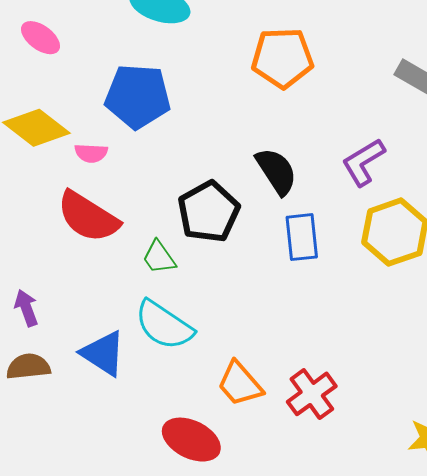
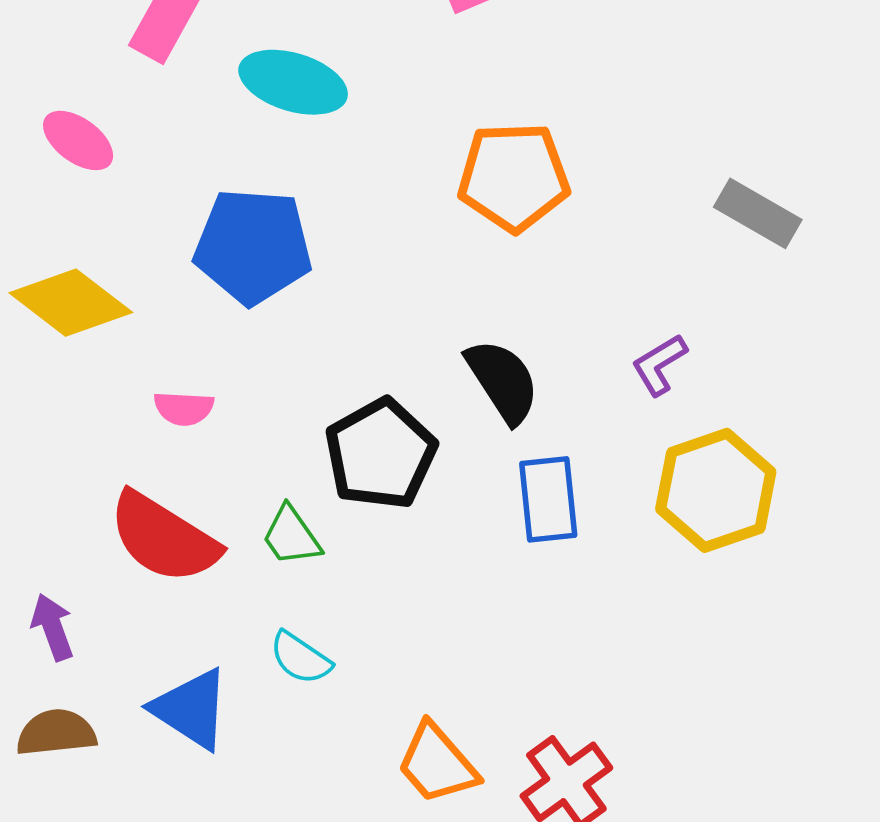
pink semicircle: (91, 153) -> (184, 408), moved
purple L-shape: (363, 162) -> (659, 365), size x0.7
red semicircle: (88, 217) -> (164, 538), moved
cyan semicircle: (164, 325) -> (300, 658), size x0.6

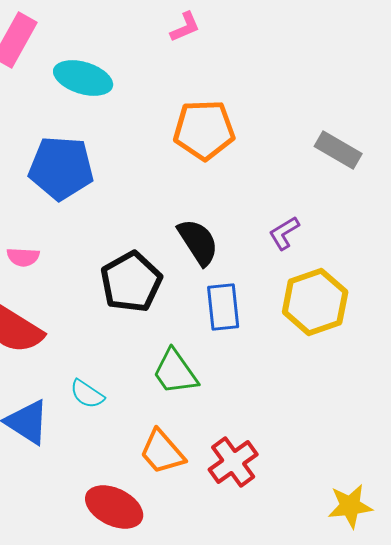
green trapezoid: (291, 536) -> (175, 372), moved, size x1.4

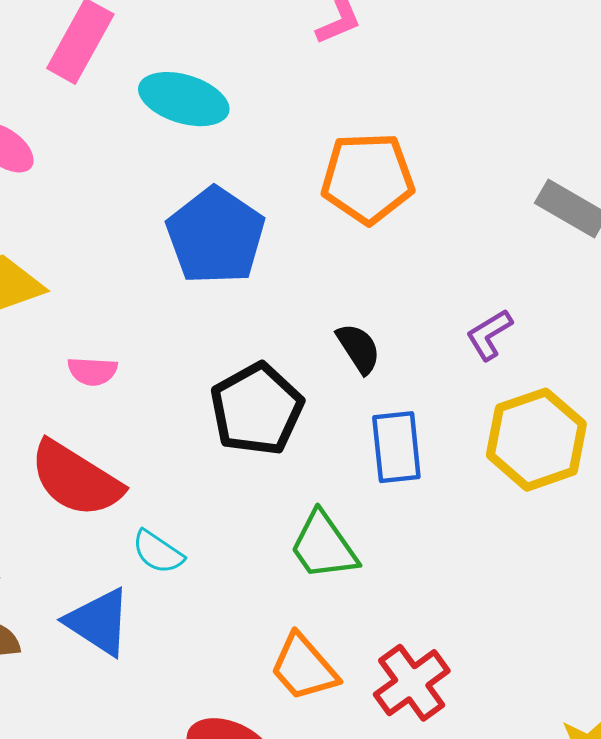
blue pentagon: (61, 168) -> (216, 236), moved, turned 30
black semicircle: (198, 242) -> (358, 348), size x0.7
cyan semicircle: (87, 394) -> (158, 552), moved

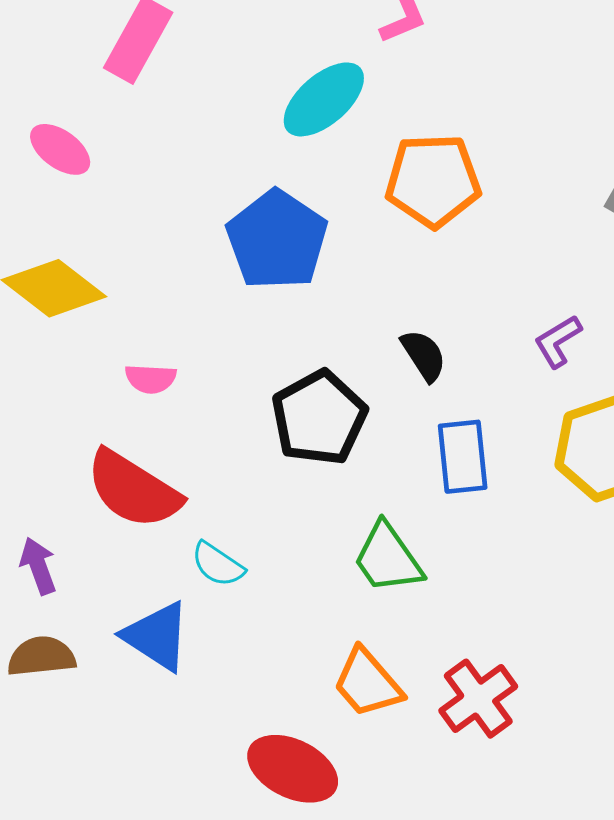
cyan ellipse: (184, 99) -> (324, 99), moved, turned -58

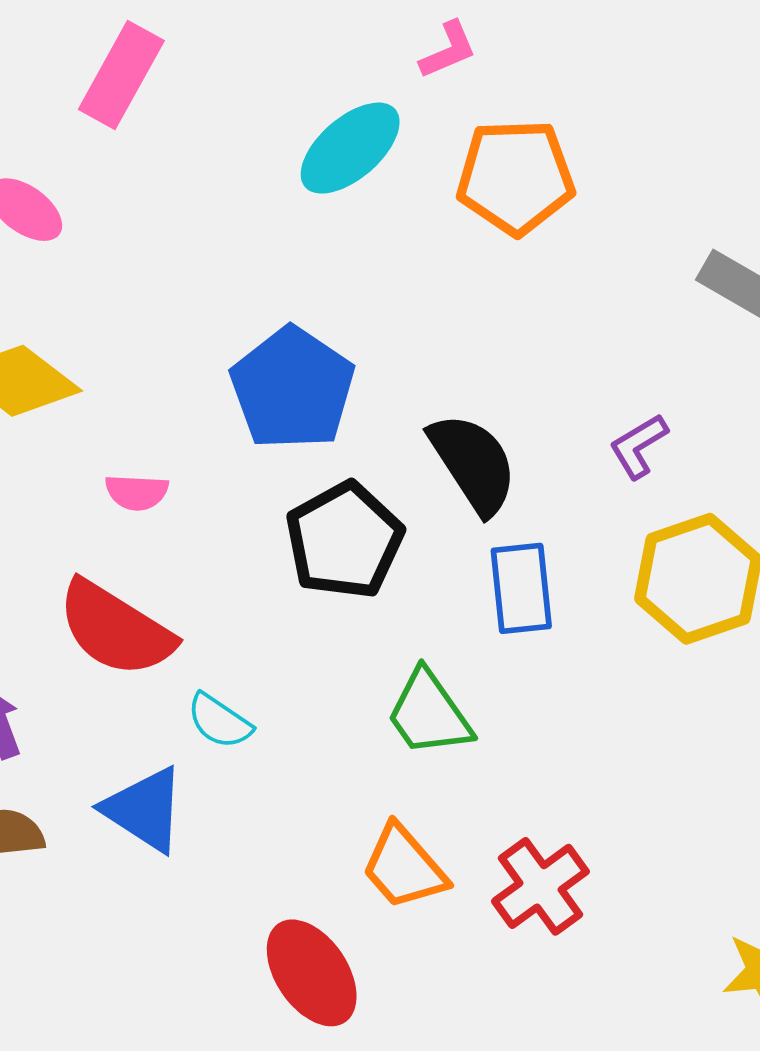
orange pentagon: (433, 181) -> (515, 177), moved
blue pentagon: (277, 240) -> (292, 388), moved
black semicircle: (424, 355) -> (473, 463), size x1.6
red ellipse: (293, 769) -> (312, 973), turned 30

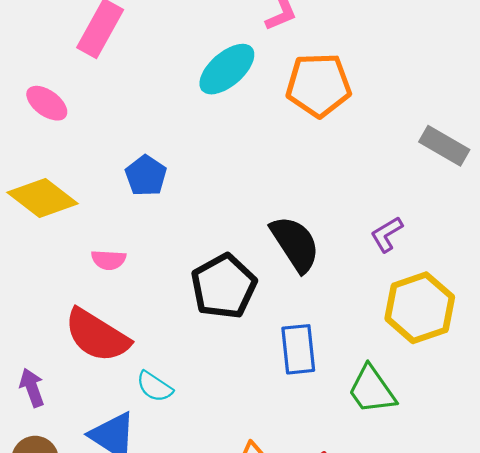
blue pentagon: (292, 388) -> (146, 176), moved, size x0.6
blue rectangle: (521, 588) -> (298, 349), moved
green trapezoid: (429, 713) -> (372, 390), moved

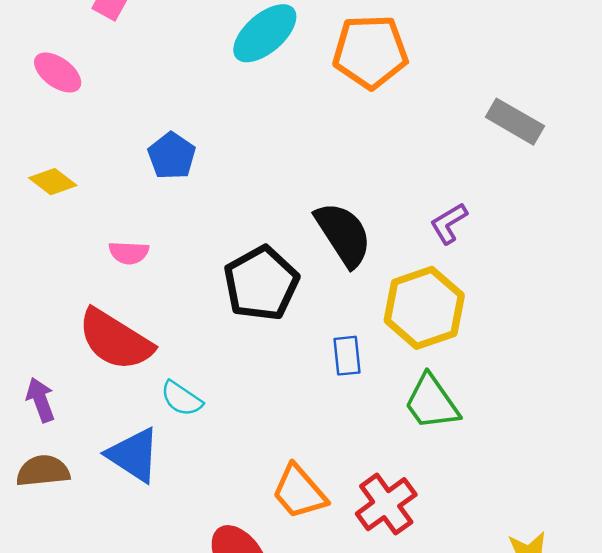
yellow diamond: (43, 198) -> (53, 182), size x0.6
yellow hexagon: (420, 308) -> (424, 308), moved
blue rectangle: (298, 349) -> (347, 356), size x0.7

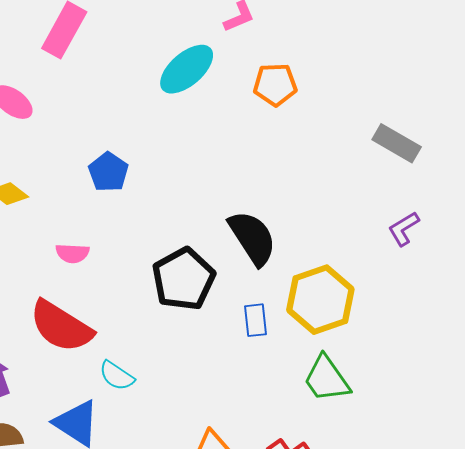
orange pentagon: (370, 52) -> (275, 85), size x0.7
purple L-shape: (449, 223) -> (404, 229), moved
blue rectangle: (347, 356) -> (256, 320), moved

